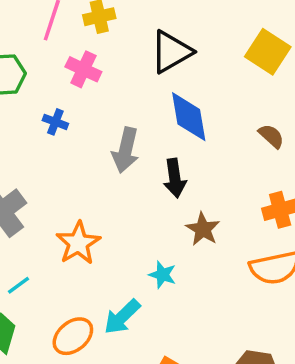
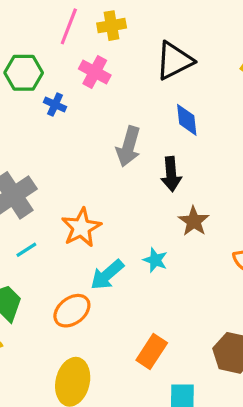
blue diamond: (189, 117) -> (187, 120), size x0.7
blue cross: (55, 122) -> (55, 105), moved
cyan line: (18, 285) -> (26, 250), moved
cyan arrow: (122, 317) -> (107, 275), moved

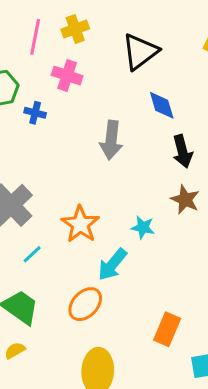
black arrow: (171, 174) -> (182, 151), moved
cyan star: (155, 260) -> (143, 227), moved

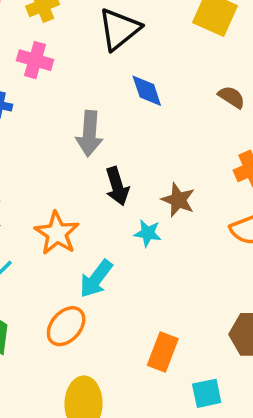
black arrow: (182, 151) -> (117, 186), moved
cyan star: (143, 227) -> (148, 233), moved

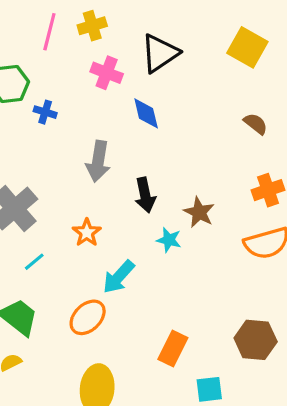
pink cross: (35, 60) -> (107, 73), moved
blue diamond: (147, 91) -> (146, 113), moved
gray arrow: (89, 134) -> (98, 161), moved
orange star: (57, 233) -> (87, 233), size x0.7

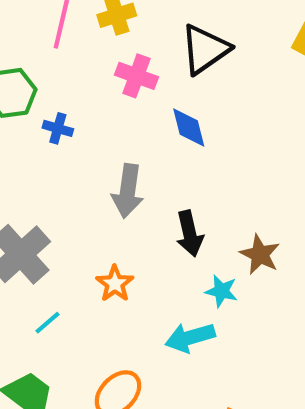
cyan arrow: (119, 277) -> (190, 337), moved, turned 33

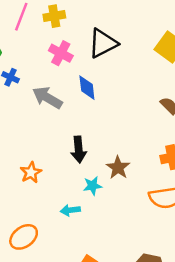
gray arrow: (128, 191) -> (47, 98), moved, turned 104
cyan star: (221, 291) -> (92, 186), turned -30
cyan arrow: (190, 337) -> (70, 210), size x0.7

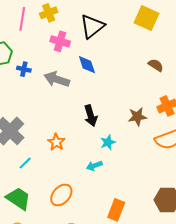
brown star: (118, 168) -> (137, 117), moved, turned -30

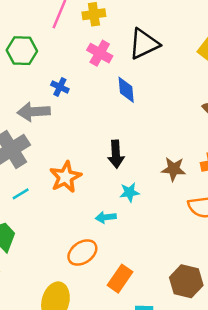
blue cross: (24, 69) -> (60, 87), moved
gray arrow: (57, 79) -> (34, 112), moved, turned -35
orange star: (56, 142) -> (65, 177), size x1.4
orange ellipse: (61, 195) -> (82, 253), moved

